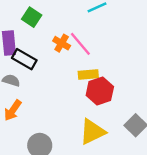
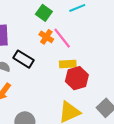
green square: (32, 17) -> (44, 13), moved
black rectangle: (24, 59) -> (23, 59), moved

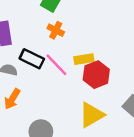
pink line: (62, 38) -> (56, 65), moved

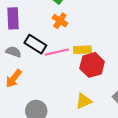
pink line: (56, 65) -> (57, 52), turned -65
yellow triangle: (91, 115) -> (84, 101), size x0.7

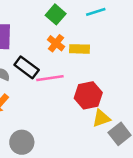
yellow rectangle: (82, 50) -> (80, 49), moved
yellow triangle: (84, 101) -> (101, 118), moved

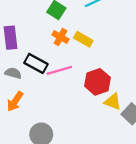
yellow rectangle: (80, 49) -> (83, 39), turned 36
yellow triangle: (101, 118) -> (113, 102), turned 48

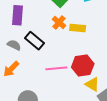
yellow rectangle: (83, 39) -> (78, 28), turned -35
pink line: (59, 70) -> (56, 68), moved

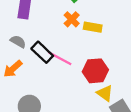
black rectangle: (34, 41) -> (42, 52), moved
pink line: (56, 68) -> (60, 58), moved, turned 30

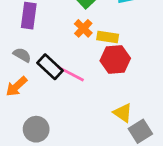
red hexagon: (95, 71) -> (115, 59), moved

